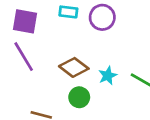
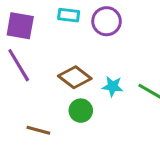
cyan star: (108, 76) -> (113, 86), turned 30

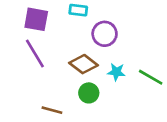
purple circle: (107, 21) -> (105, 34), moved

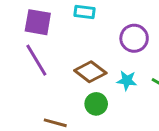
purple circle: (105, 34) -> (134, 38), moved

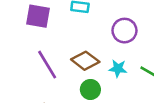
purple line: (36, 60) -> (47, 65), moved

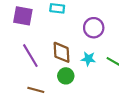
brown diamond: (85, 61) -> (61, 52), turned 50

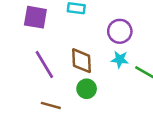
cyan star: (88, 59) -> (120, 59), moved

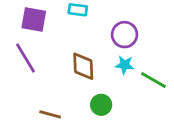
purple line: (44, 65) -> (25, 58), moved
green circle: (87, 89) -> (101, 105), moved

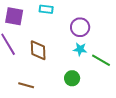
brown diamond: (83, 66) -> (38, 50), moved
green circle: (101, 105) -> (72, 78), moved

